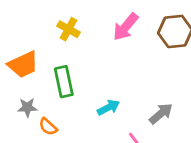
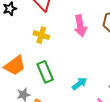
pink arrow: (126, 27) -> (80, 26), turned -40

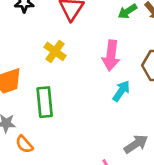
cyan arrow: (79, 84) -> (121, 91), moved, turned -35

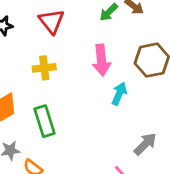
yellow cross: (55, 51) -> (44, 68), turned -30

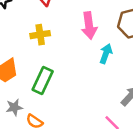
green rectangle: (45, 121) -> (43, 81), turned 45

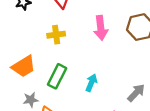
cyan arrow: (106, 54) -> (91, 83), moved

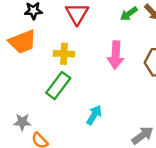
orange trapezoid: (24, 66) -> (22, 42), moved
green rectangle: (57, 76) -> (58, 86), moved

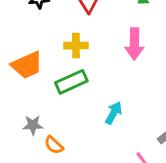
orange trapezoid: (22, 42) -> (27, 65), moved
green rectangle: (58, 86) -> (71, 82), turned 32

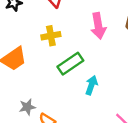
green rectangle: (71, 82) -> (70, 64), moved

